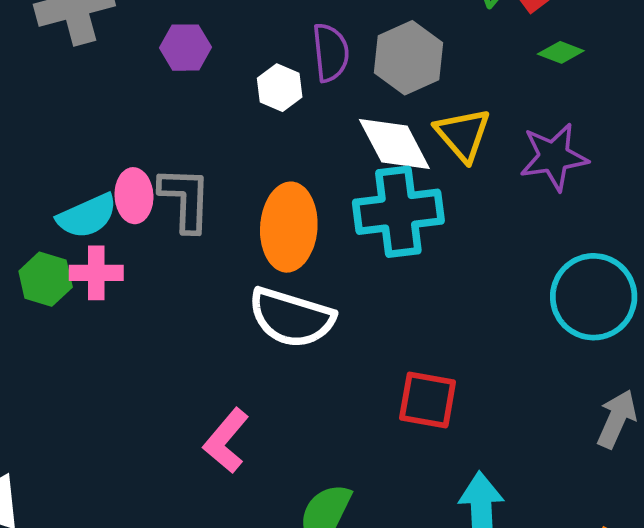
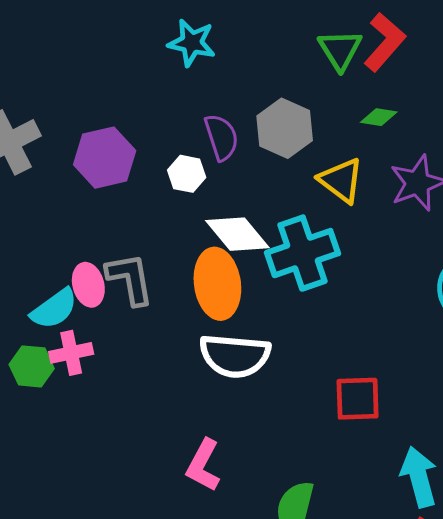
purple hexagon: (185, 48) -> (105, 158), size x1.5
green diamond: (561, 52) -> (379, 117), moved
white diamond: (394, 144) -> (237, 234), moved

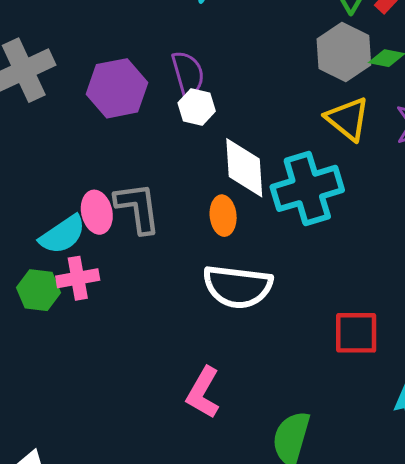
gray hexagon: (285, 128) -> (344, 52), moved
purple semicircle: (221, 137) -> (188, 74), moved
white diamond: (237, 234) -> (244, 168), turned 34
orange ellipse: (217, 284) -> (223, 216), size x0.6

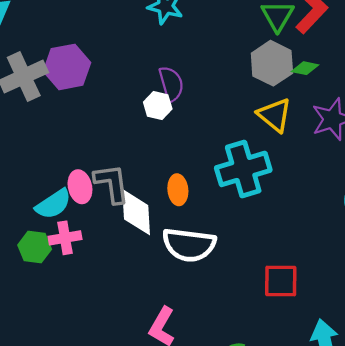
purple semicircle: (188, 74) -> (171, 84), moved
purple hexagon: (117, 88) -> (67, 67), moved
white diamond: (244, 168) -> (136, 212), moved

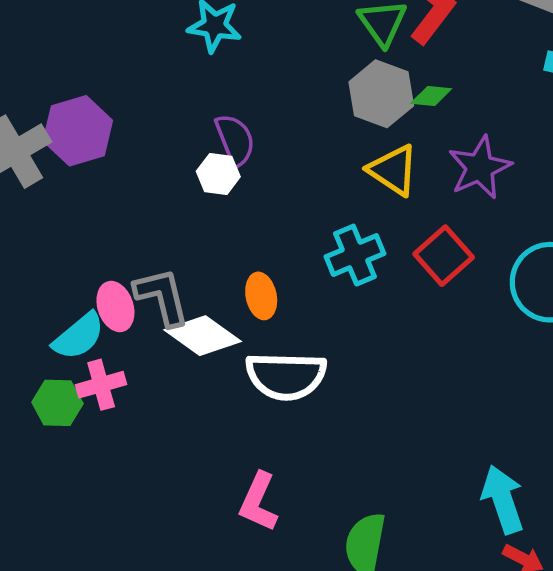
cyan cross: (243, 169) -> (355, 255), size x0.7
white diamond: (136, 212) -> (203, 336), turned -45
red square: (281, 281) -> (444, 256), moved, turned -36

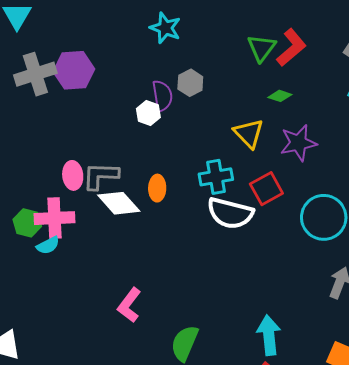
gray hexagon: (381, 94) -> (190, 83), moved, size x0.7
gray L-shape: (162, 297) -> (101, 176), turned -87
cyan semicircle: (79, 336) -> (48, 245), moved, size x0.7
white semicircle: (286, 376) -> (230, 213), moved
pink cross: (101, 385) -> (54, 218), size x1.4

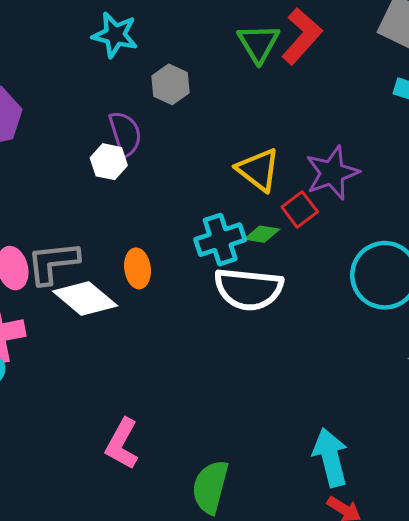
gray hexagon: (190, 83) -> (171, 84), moved
green diamond: (280, 96) -> (262, 234), moved
red square: (266, 189) -> (300, 209), moved, size x0.7

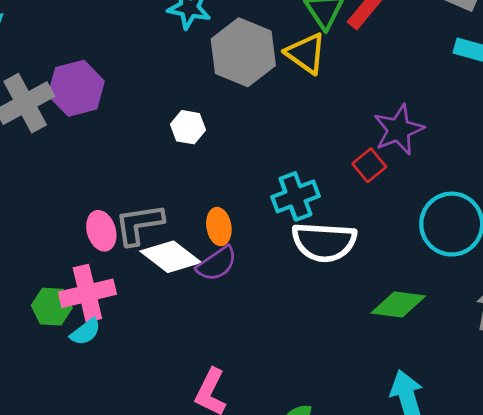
gray hexagon: (171, 84) -> (243, 52), size x1.8
purple semicircle: (125, 134) -> (217, 264), moved, turned 75
yellow triangle: (258, 170) -> (306, 53), moved
green diamond: (262, 234) -> (398, 304), moved, size x1.6

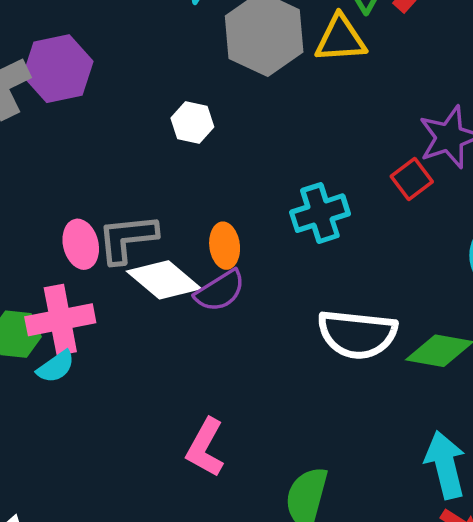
yellow triangle: (306, 53) -> (341, 39), turned -42
white semicircle: (324, 242) -> (357, 334), moved

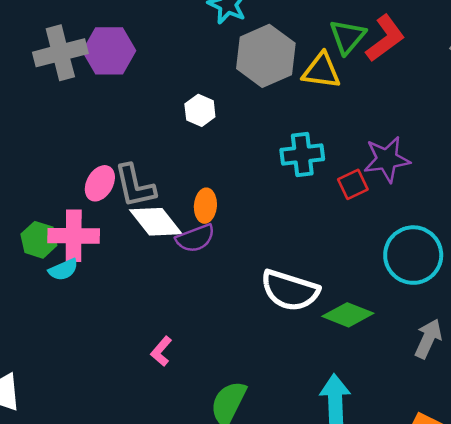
cyan cross: (320, 213) -> (302, 155), moved
gray L-shape: (127, 238) -> (135, 186), turned -108
pink ellipse: (81, 244) -> (100, 183), turned 32
pink L-shape: (205, 448) -> (161, 351), size x0.7

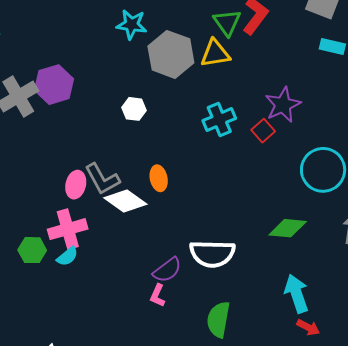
purple semicircle: (195, 238) -> (167, 270), moved
green hexagon: (39, 240) -> (32, 250), moved
white semicircle: (290, 290) -> (212, 254), moved

